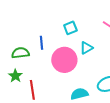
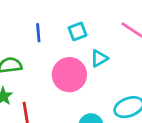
blue line: (41, 43) -> (38, 33), moved

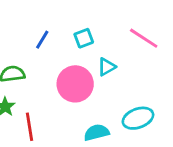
blue line: (38, 33) -> (42, 40), turned 36

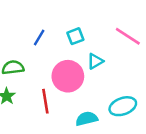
red line: (29, 127) -> (45, 101), moved

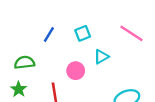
pink circle: (68, 76) -> (76, 71), size x0.6

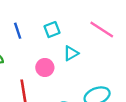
blue line: (49, 35) -> (18, 31), turned -49

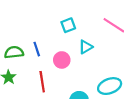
blue line: (18, 31) -> (37, 49), moved

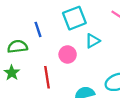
cyan square: (68, 25) -> (74, 18), size x1.5
blue line: (37, 49) -> (38, 29), moved

